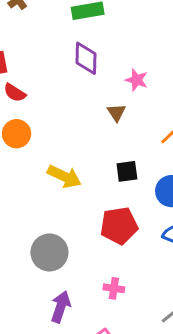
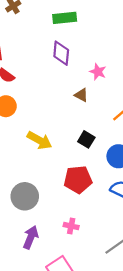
brown triangle: (116, 113) -> (81, 95), turned -32
black square: (127, 171) -> (86, 139), turned 35

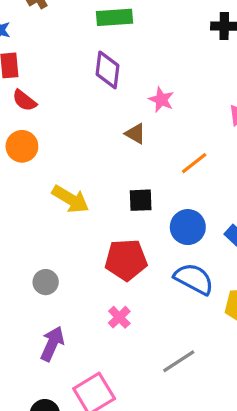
black square: (86, 139) -> (141, 200), turned -35
gray circle: (25, 196) -> (46, 282), size x0.6
pink cross: (71, 226) -> (119, 317), moved, turned 32

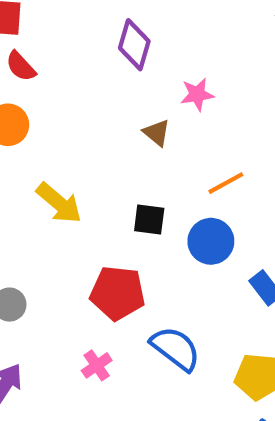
pink star: (161, 100) -> (197, 94), turned 30
blue circle: (188, 227) -> (211, 241), moved
blue semicircle: (194, 279) -> (176, 349), moved

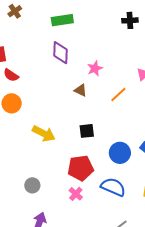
orange line: (226, 183) -> (118, 95), moved
blue circle: (211, 241) -> (120, 153), moved
pink cross: (97, 365) -> (76, 194), moved

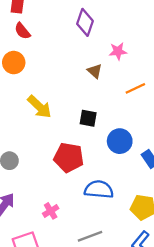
blue circle: (120, 153) -> (120, 141), moved
blue semicircle: (113, 187) -> (99, 189), turned -35
pink cross: (76, 194) -> (51, 211), moved

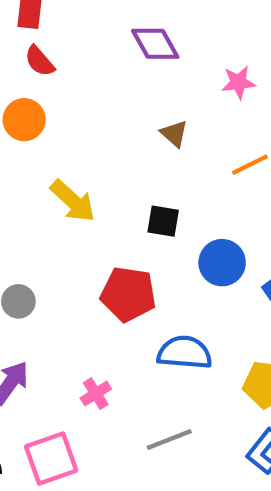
purple diamond: (85, 22) -> (155, 44), turned -48
pink star: (118, 51) -> (238, 82), moved

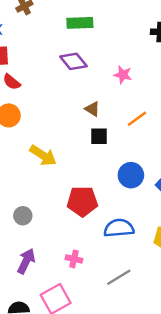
pink star: (238, 82) -> (123, 75), turned 30
black square: (163, 221) -> (99, 136), moved
pink cross: (96, 394) -> (74, 259), turned -35

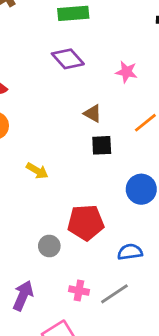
yellow arrow: (43, 155) -> (37, 171), size x0.7
gray circle: (23, 216) -> (49, 246), moved
blue semicircle: (119, 228) -> (130, 252), size x0.7
gray line: (119, 277) -> (114, 294), moved

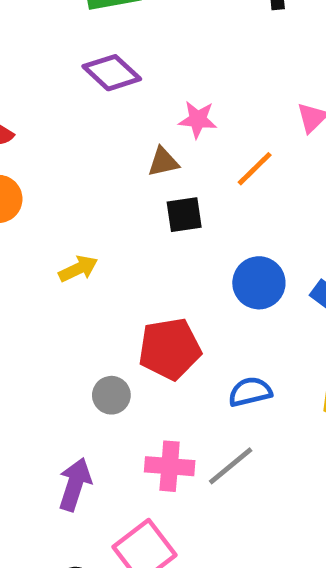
pink star: (126, 72) -> (198, 120), moved
brown triangle: (93, 114) -> (163, 162), turned -36
yellow arrow: (37, 171) -> (78, 269), turned -50
pink cross: (79, 291) -> (170, 466), size x1.4

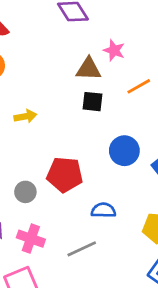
brown triangle: (163, 162) -> (89, 69), size x1.4
pink cross: (170, 466) -> (31, 239), moved

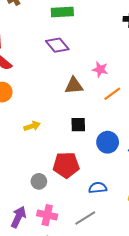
pink star: (114, 50) -> (100, 69), moved
black square: (93, 102) -> (78, 125), moved

